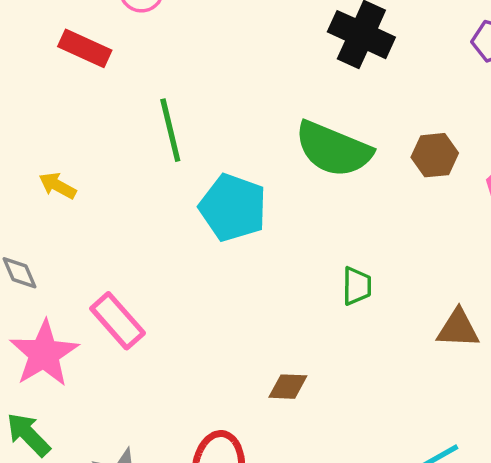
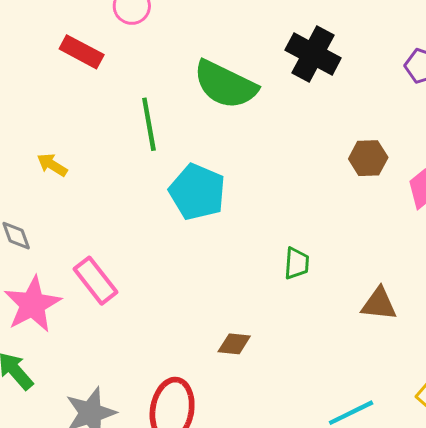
green semicircle: (333, 149) -> (225, 85), moved

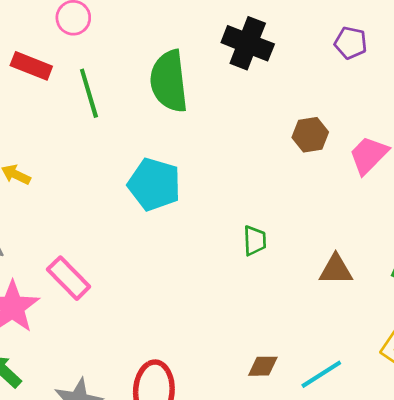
green semicircle: (225, 85) -> (169, 81), turned 64
green line: (149, 124) -> (89, 93), moved
brown diamond: (234, 344) -> (263, 366), moved

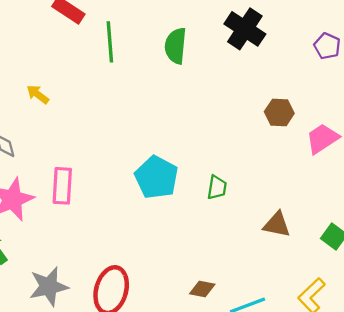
green semicircle: (169, 81) -> (176, 46), size x0.7
cyan pentagon: (154, 184) -> (156, 177), moved
pink rectangle: (69, 278) -> (62, 186), turned 36

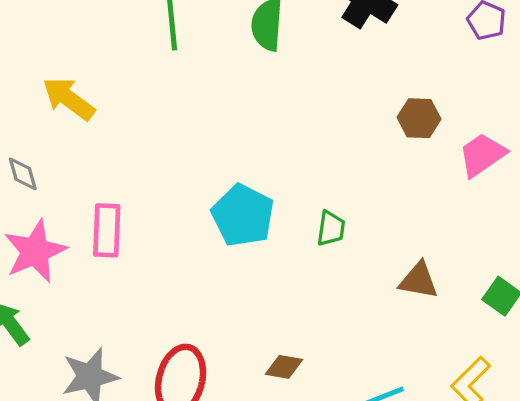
yellow arrow: (38, 94) -> (69, 99), size x1.6
brown diamond: (202, 289) -> (284, 367), moved

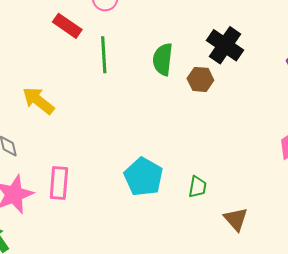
brown hexagon: (419, 118) -> (200, 79), moved
brown triangle: (419, 280) -> (236, 219), moved, turned 36

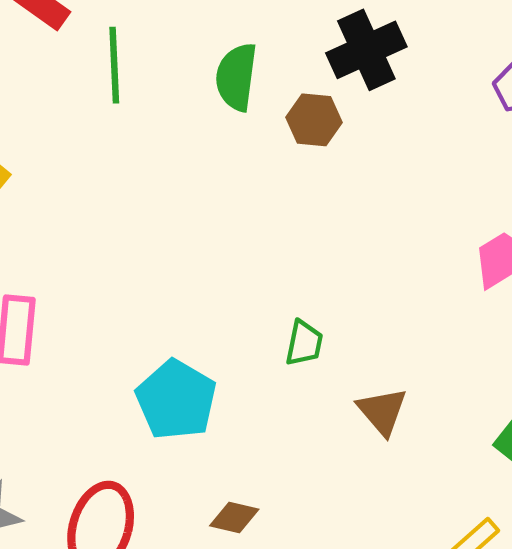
black cross: (225, 45) -> (366, 50), turned 30
cyan pentagon: (143, 177) -> (176, 400), moved

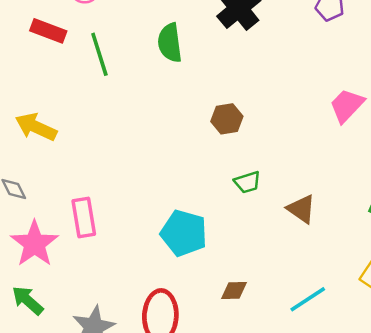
brown hexagon: (314, 120) -> (227, 119), moved
green trapezoid: (304, 343) -> (247, 182), turned 76

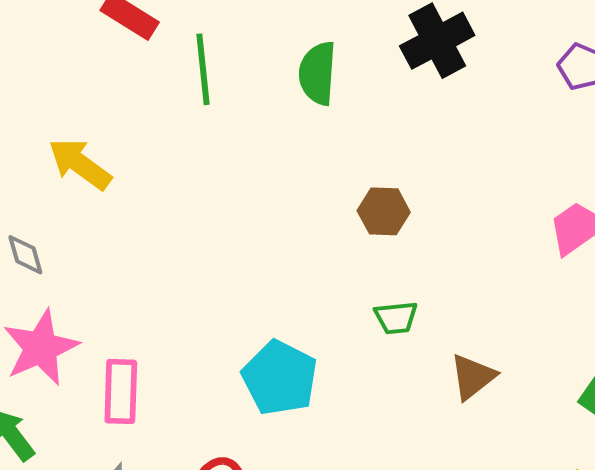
brown triangle: (301, 209) -> (473, 377), turned 36
pink rectangle: (84, 218) -> (121, 391), moved

